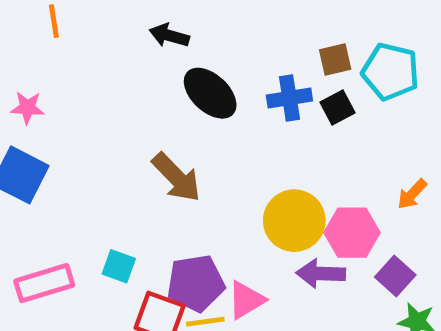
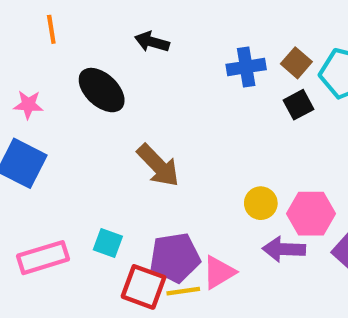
brown square: (335, 60) -> (296, 63), turned -36
black ellipse: (210, 93) -> (102, 90), moved
blue cross: (289, 98) -> (246, 67), moved
yellow circle: (294, 221) -> (261, 203), size x0.6

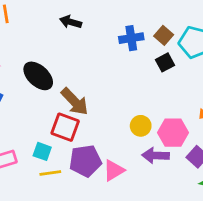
black ellipse: (102, 90) -> (38, 76), moved
red square: (144, 287) -> (65, 127), moved
yellow line: (183, 291) -> (50, 173), moved

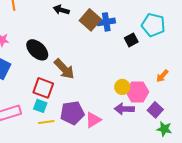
brown square: (164, 35) -> (90, 20), moved, size x1.5
yellow circle: (141, 126) -> (122, 87), moved
red square: (65, 127) -> (43, 88), moved

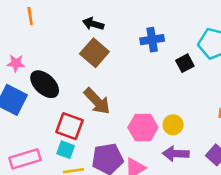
brown square: (90, 20) -> (94, 53), moved
black ellipse: (37, 50) -> (45, 84), moved
pink hexagon: (137, 92) -> (143, 127), moved

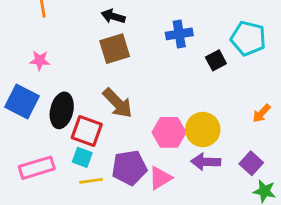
brown square: (94, 53) -> (115, 49), turned 32
pink star: (16, 63) -> (40, 60), moved
black ellipse: (45, 84) -> (62, 110), moved, turned 60
yellow circle: (173, 125) -> (203, 129), size x1.5

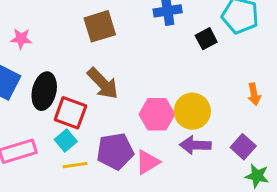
orange arrow: (262, 113) -> (254, 94), turned -54
cyan square: (82, 157) -> (66, 140), turned 30

